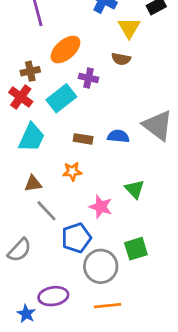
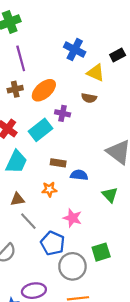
yellow triangle: (129, 28) -> (96, 73), turned -36
brown cross: (30, 71) -> (15, 89), moved
blue semicircle: (118, 136) -> (79, 175), moved
green triangle: (135, 189) -> (110, 195), moved
blue pentagon: (76, 238) -> (53, 243), turned -30

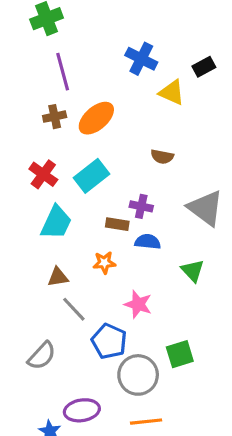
brown semicircle: (89, 98) -> (162, 157), moved
purple cross: (63, 113) -> (141, 206), moved

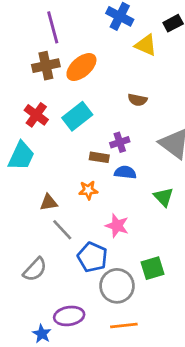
brown cross: (55, 117) -> (46, 66), size x1.4
purple cross: (141, 206) -> (120, 142), turned -30
cyan trapezoid: (56, 222) -> (21, 156), moved

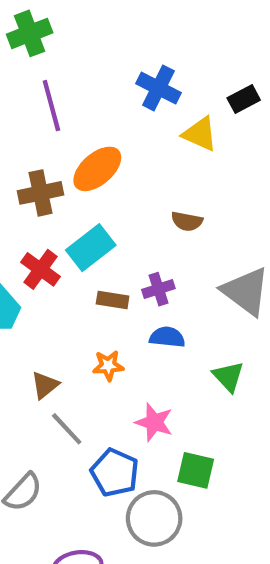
brown cross: (46, 66) -> (40, 193), moved
red cross: (36, 115) -> (40, 269), moved
brown rectangle: (99, 157) -> (113, 300), moved
brown triangle: (49, 202) -> (45, 385), turned -30
green square: (153, 268) -> (196, 470), moved, turned 30

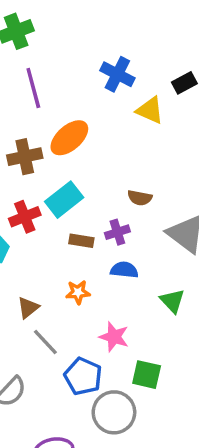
brown semicircle: (187, 221) -> (140, 198), moved
red cross: (40, 269) -> (25, 217), turned 32

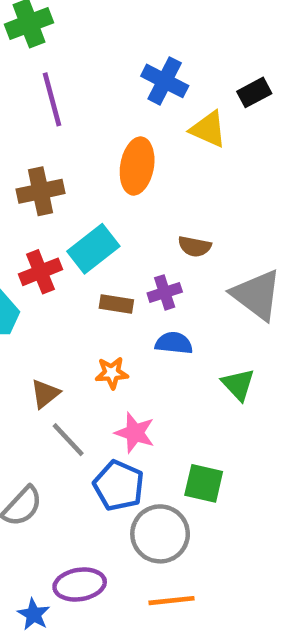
orange ellipse: (69, 138) -> (137, 166), moved, turned -39
pink star: (114, 337) -> (135, 433), moved

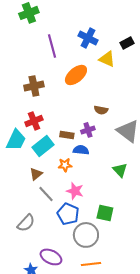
purple line: (52, 99) -> (52, 46), moved
orange ellipse: (137, 166) -> (76, 75), turned 40
cyan rectangle: (93, 249) -> (43, 146), moved
blue semicircle: (174, 343) -> (81, 150), moved
purple ellipse: (80, 584) -> (51, 257), turned 35

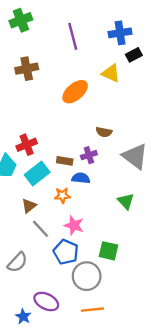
blue cross: (88, 38) -> (120, 33), moved, turned -36
purple line: (52, 46) -> (73, 36), moved
brown cross: (34, 86) -> (27, 69), moved

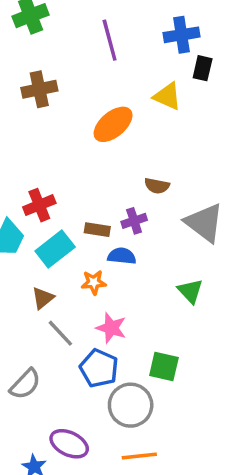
black rectangle: (134, 55) -> (203, 68), turned -49

